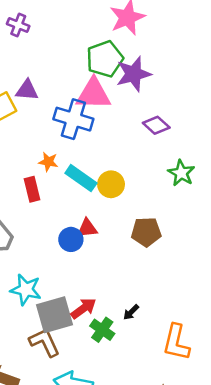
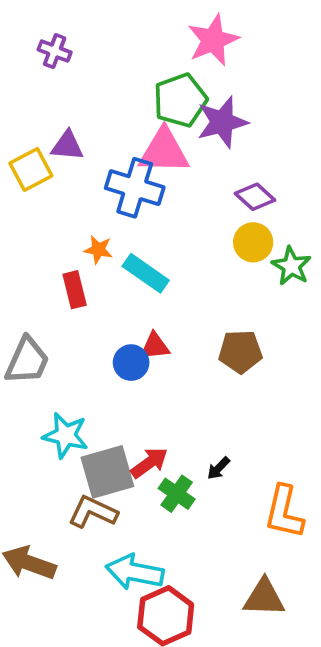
yellow circle: (111, 184) -> (253, 242), moved
brown L-shape: (45, 342) -> (93, 512), turned -40

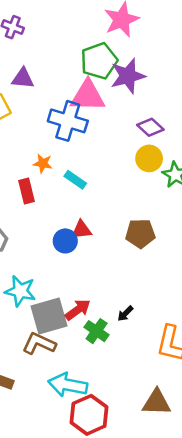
purple triangle: (67, 146) -> (23, 78), moved
cyan rectangle: (146, 273) -> (75, 180), size x0.7

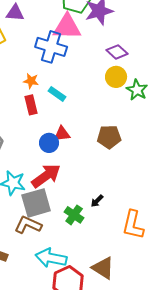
red rectangle: (26, 191) -> (31, 105), moved
red arrow: (78, 310) -> (46, 176), moved, size x1.4
brown triangle: (157, 402) -> (103, 268), moved, turned 30

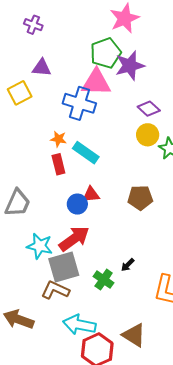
cyan rectangle: (57, 94) -> (86, 153), size x1.4

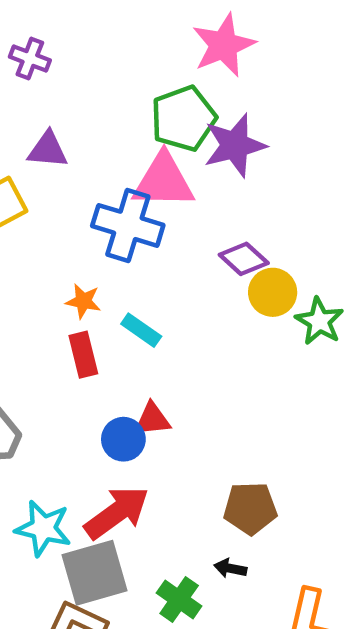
purple diamond: (149, 109) -> (244, 259), moved
cyan rectangle: (86, 153) -> (141, 330), size x0.7
brown pentagon: (140, 198) -> (250, 508), moved
black arrow: (128, 265) -> (230, 568), turned 56

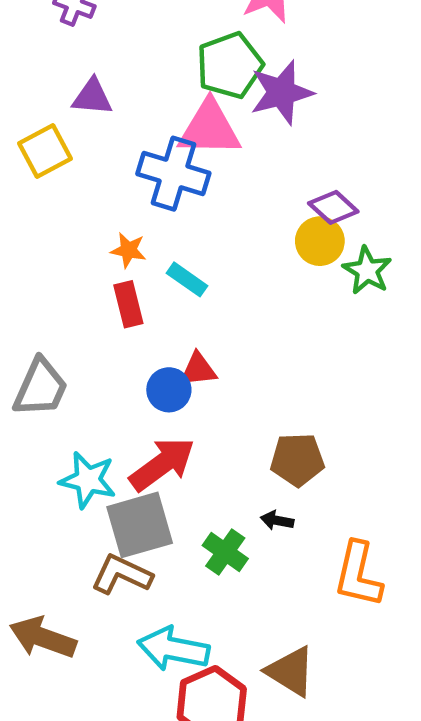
purple diamond: (244, 259) -> (333, 207), moved

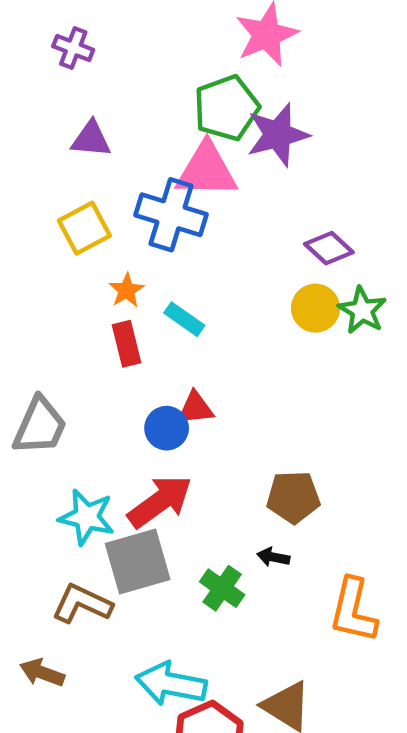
yellow square: (45, 151) -> (84, 228), moved
yellow circle: (320, 241) -> (315, 308), moved
orange star: (128, 250) -> (127, 290), turned 30
brown L-shape: (122, 575) -> (82, 604), moved
brown arrow: (43, 638) -> (42, 673), size x0.7

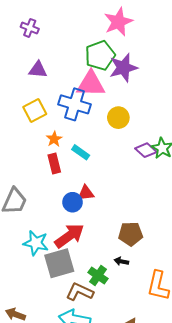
purple diamond: (329, 248) -> (146, 150), moved
yellow circle: (315, 308) -> (118, 118), moved
brown L-shape: (82, 604) -> (80, 292), moved

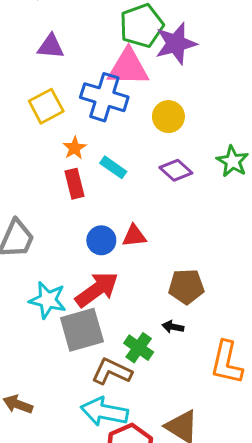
purple diamond: (146, 150) -> (176, 170), moved
red triangle: (86, 193) -> (134, 236), moved

